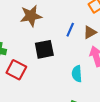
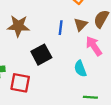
brown star: (31, 16) -> (18, 26), turned 30

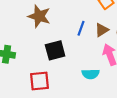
cyan semicircle: (80, 69) -> (91, 74), turned -84
red square: (20, 83) -> (40, 81), moved, turned -30

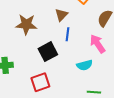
blue line: (81, 28) -> (68, 34), moved
brown triangle: (102, 30) -> (61, 15), moved

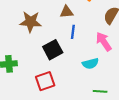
brown triangle: (61, 15) -> (67, 12), turned 40

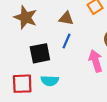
cyan semicircle: (90, 64) -> (50, 81), moved

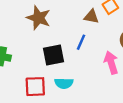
brown triangle: (66, 18) -> (91, 17), moved

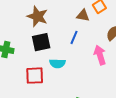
black square: (54, 55) -> (41, 42), moved
cyan semicircle: (64, 83) -> (57, 63), moved

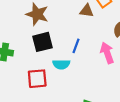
blue line: (74, 37) -> (76, 46), moved

